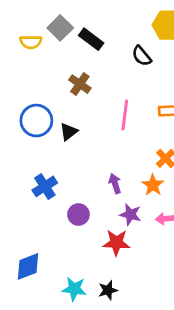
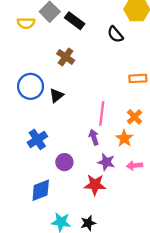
pink line: (125, 115) -> (102, 113), moved
blue diamond: (28, 266) -> (41, 190), moved

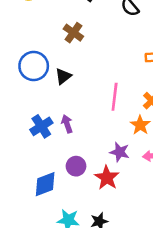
purple arrow: (94, 137) -> (67, 124), moved
purple circle: (64, 162) -> (76, 166), moved
red star: (95, 185) -> (107, 178), turned 30

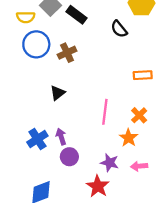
brown cross: (73, 33) -> (67, 53), turned 30
blue circle: (34, 66) -> (36, 44), moved
purple circle: (76, 166) -> (69, 157), moved

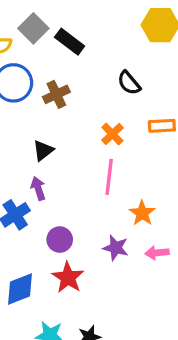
black semicircle: (119, 29) -> (129, 83), moved
orange cross: (139, 115) -> (112, 134), moved
purple arrow: (61, 137) -> (38, 188), moved
red star: (98, 186) -> (68, 277), moved

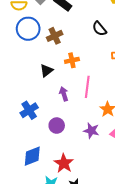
orange cross: (112, 134) -> (72, 60), moved, turned 32
purple arrow: (38, 188) -> (64, 94), moved
red star: (68, 277) -> (64, 163), moved

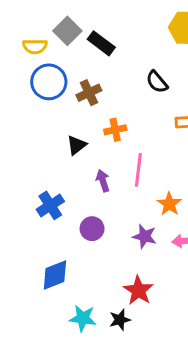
red star: (64, 163) -> (138, 290), moved

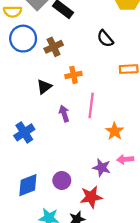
purple circle: (92, 229) -> (62, 180), moved
purple star: (145, 236) -> (102, 168), moved
red star: (138, 290) -> (91, 197), turned 30

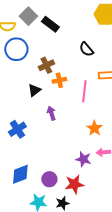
brown cross: (54, 47) -> (46, 65), moved
pink line: (91, 105) -> (84, 91), moved
purple circle: (62, 180) -> (49, 179), moved

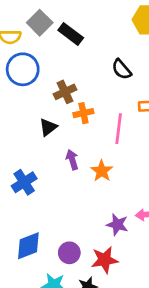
orange star: (94, 128) -> (102, 171), moved

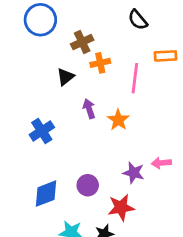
purple circle: (69, 253) -> (88, 185), moved

